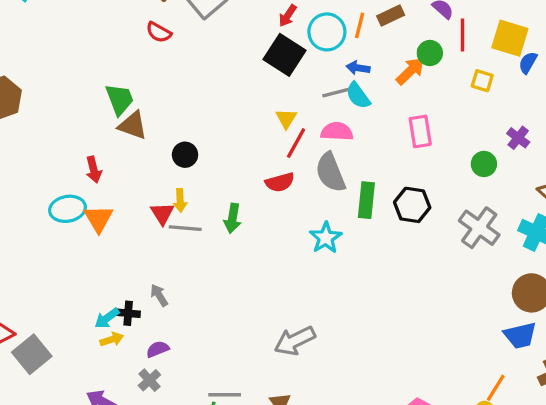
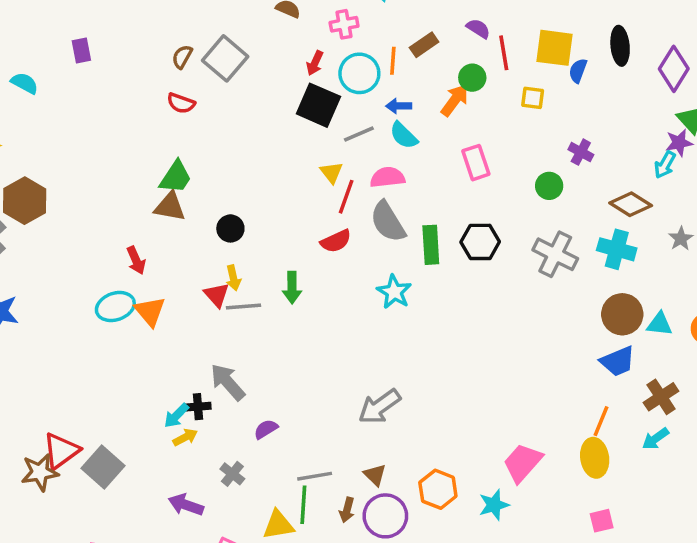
gray line: (337, 92) -> (359, 134), moved
green trapezoid: (120, 99) -> (176, 177), moved, turned 64
gray arrow: (159, 295) -> (228, 382), size x1.6
purple semicircle: (158, 349) -> (266, 429), moved

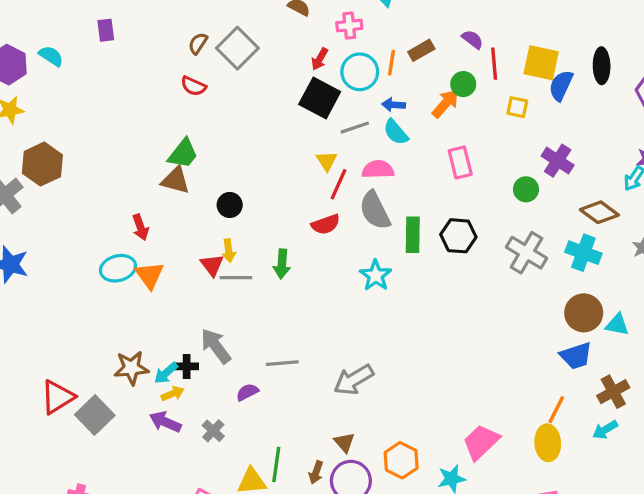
blue semicircle: (578, 71) -> (561, 85), size x1.4
purple cross: (581, 152) -> (558, 161), size x1.4
brown star: (40, 472) -> (131, 368), moved
gray line: (315, 476) -> (282, 363), moved
purple arrow: (186, 505) -> (165, 422), moved

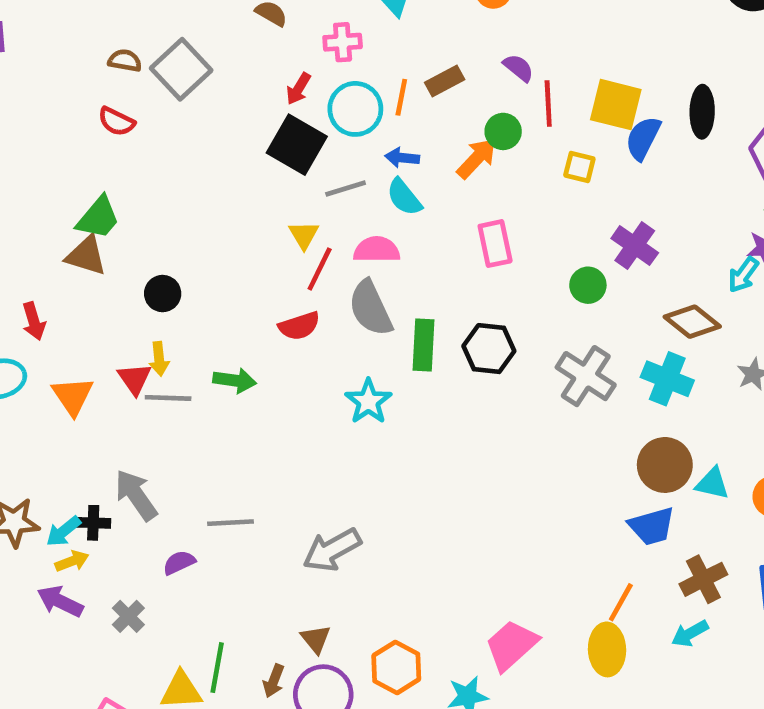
brown semicircle: (198, 43) -> (125, 61), turned 65
green arrow: (282, 264) -> (235, 380), turned -88
orange triangle: (149, 275) -> (73, 396), moved

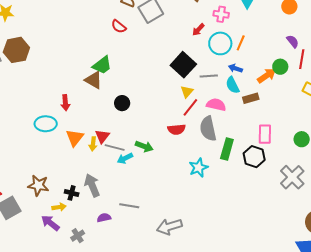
brown rectangle: (445, 81) -> (251, 98), moved
black square: (297, 145) -> (183, 65), moved
pink rectangle: (495, 244) -> (265, 134), moved
yellow arrow: (159, 359) -> (93, 144), moved
cyan arrow: (63, 531) -> (125, 158), moved

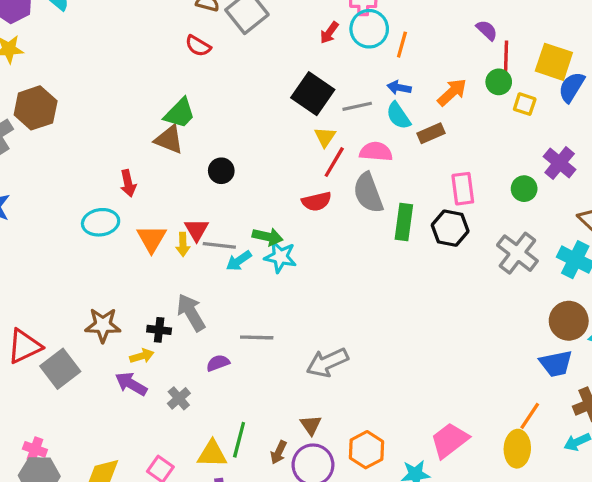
cyan circle: (220, 43) -> (369, 29), moved
green circle: (280, 67) -> (499, 82), moved
cyan star: (198, 168) -> (280, 257), moved, turned -30

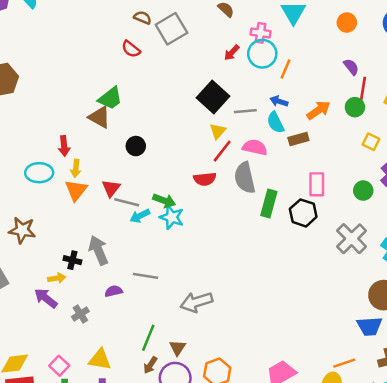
yellow square: (525, 104) -> (371, 142), moved
yellow arrow: (183, 244) -> (76, 168), moved
brown star: (103, 325) -> (22, 230), moved
orange line: (530, 416) -> (344, 363), turned 30
green line: (239, 440) -> (148, 338), moved

